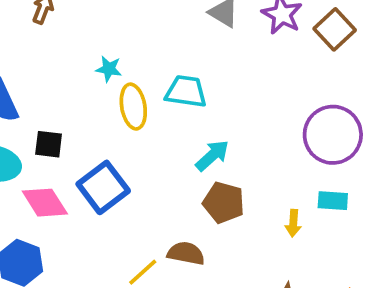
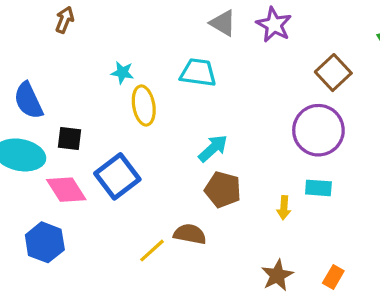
brown square: (335, 29) -> (333, 73), moved
cyan trapezoid: (186, 91) -> (198, 73), moved

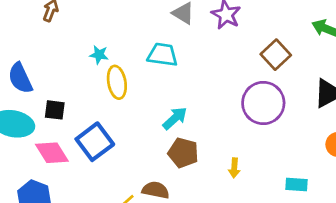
cyan rectangle: (318, 188) -> (296, 185), moved

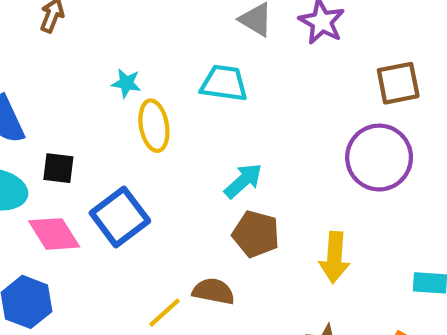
brown square: (276, 55) -> (398, 83), turned 32
yellow arrow: (234, 168) -> (334, 257), size x1.6

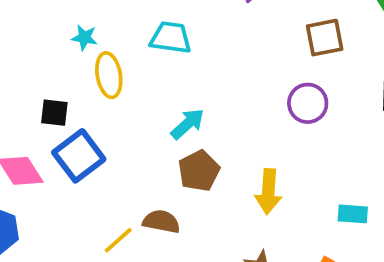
purple circle: (379, 158) -> (308, 103), size x0.7
black square: (58, 168) -> (54, 113), moved
brown pentagon: (256, 234) -> (199, 171), turned 30

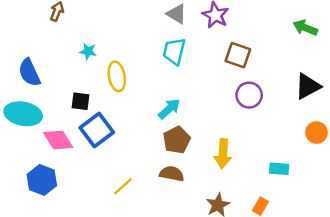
cyan star: (84, 38) -> (88, 51), moved
cyan trapezoid: (171, 38) -> (174, 51), moved, turned -84
brown square: (325, 38) -> (238, 55), moved, turned 30
brown semicircle: (161, 221) -> (172, 174), moved

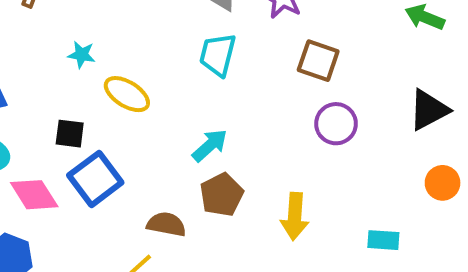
yellow ellipse: (117, 76) -> (127, 94), turned -48
brown semicircle: (172, 174) -> (166, 224), moved

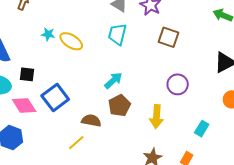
yellow ellipse: (127, 94) -> (71, 41), moved
purple circle: (336, 124) -> (178, 84), moved
black square: (70, 134) -> (27, 74), moved
cyan rectangle: (383, 240) -> (202, 129), turned -63

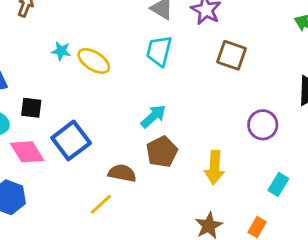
purple circle: (178, 84) -> (263, 125), moved

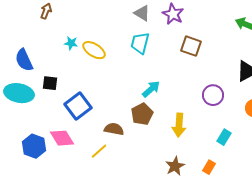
cyan arrow: (153, 116) -> (151, 89), moved
pink diamond: (27, 152) -> (62, 138), moved

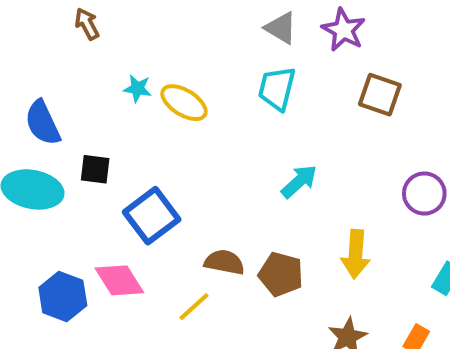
brown arrow: (46, 11) -> (87, 24), turned -49
brown pentagon: (142, 114) -> (281, 274), moved, turned -30

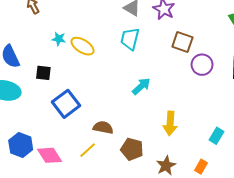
black square: (95, 169) -> (43, 73), moved
purple circle: (424, 194) -> (202, 65), moved
brown pentagon: (281, 274) -> (132, 149), moved
pink diamond: (119, 280) -> (50, 155), moved

